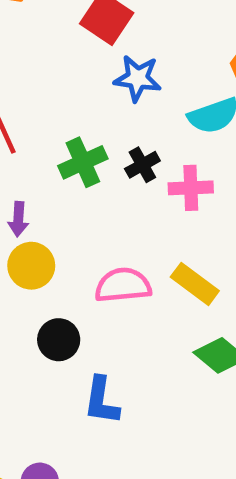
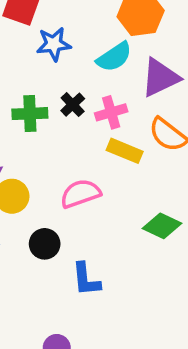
green cross: (83, 162) -> (30, 114), turned 36
yellow rectangle: (195, 284) -> (125, 151), moved

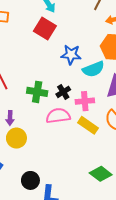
blue star: (54, 44) -> (71, 55), moved
pink semicircle: (80, 194) -> (58, 116), moved
black circle: (45, 244) -> (30, 180), moved

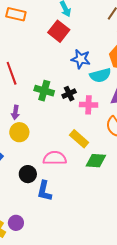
pink semicircle: (58, 116) -> (55, 158), moved
yellow rectangle: (88, 125) -> (79, 139), moved
green diamond: (101, 174) -> (96, 161), moved, turned -40

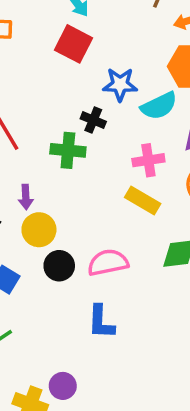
black cross: (69, 94) -> (93, 120), moved, turned -32
yellow rectangle: (79, 139) -> (143, 200), moved
black circle: (28, 174) -> (59, 266), moved

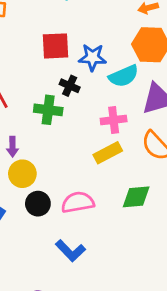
red square: (74, 44) -> (56, 46), moved, turned -32
yellow rectangle: (143, 200) -> (108, 153), turned -60
blue L-shape: (101, 322) -> (70, 251), turned -48

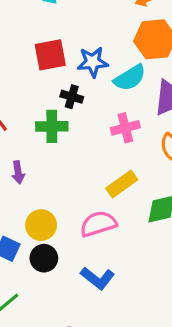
yellow rectangle: (108, 153) -> (122, 184), moved
yellow circle: (22, 174) -> (41, 225), moved
black circle: (38, 204) -> (44, 258), moved

